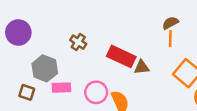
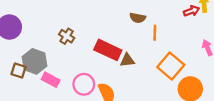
brown semicircle: (170, 23) -> (138, 18), moved, turned -140
pink rectangle: (61, 88) -> (51, 80), turned 30
brown square: (27, 92) -> (19, 71), moved

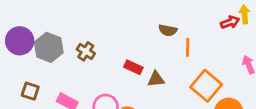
red rectangle: (108, 50) -> (133, 67), size x0.6
gray hexagon: (35, 61) -> (49, 47), moved

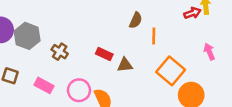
brown semicircle: (168, 30) -> (136, 20), turned -77
brown cross: (86, 51) -> (60, 52), moved

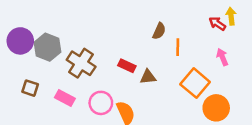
red arrow: (192, 13) -> (217, 24), turned -126
brown cross: (60, 52) -> (81, 63), size x1.6
pink arrow: (209, 52) -> (222, 57), moved

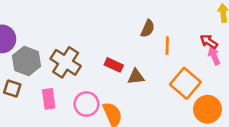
red arrow: (217, 24) -> (209, 42), moved
gray hexagon: (48, 47) -> (27, 61), moved
pink rectangle: (65, 98) -> (49, 99), turned 54

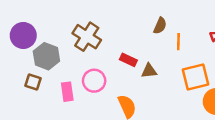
brown cross: (66, 62) -> (87, 37), moved
orange square: (185, 83) -> (195, 77), turned 36
pink circle: (86, 104) -> (94, 81), moved

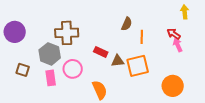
brown cross: (87, 37) -> (67, 33), turned -35
gray hexagon: (46, 56) -> (50, 54), moved
orange square: (195, 77) -> (138, 66), moved

